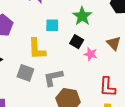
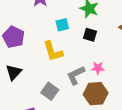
pink star: (91, 54) -> (98, 68), moved
gray square: (25, 73) -> (50, 91), moved, turned 30

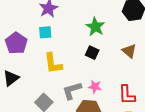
cyan square: (62, 25) -> (45, 32), moved

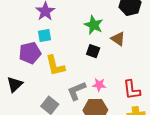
purple pentagon: (16, 43) -> (30, 53), moved, turned 30
brown triangle: (129, 51) -> (118, 39), moved

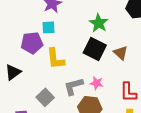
brown triangle: (118, 39) -> (121, 53), moved
black square: (93, 51) -> (95, 49), size x1.6

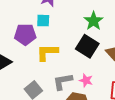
yellow L-shape: (55, 59) -> (47, 52), turned 90

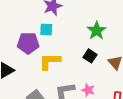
black square: (87, 46) -> (90, 56), size x0.6

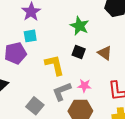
yellow L-shape: (50, 61) -> (55, 65), moved, turned 90

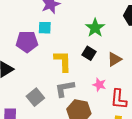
brown triangle: (105, 53) -> (114, 59), turned 42
pink star: (84, 86) -> (99, 85), moved

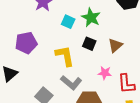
cyan square: (45, 28) -> (68, 22), moved, turned 32
gray L-shape: (65, 89) -> (71, 83), turned -120

